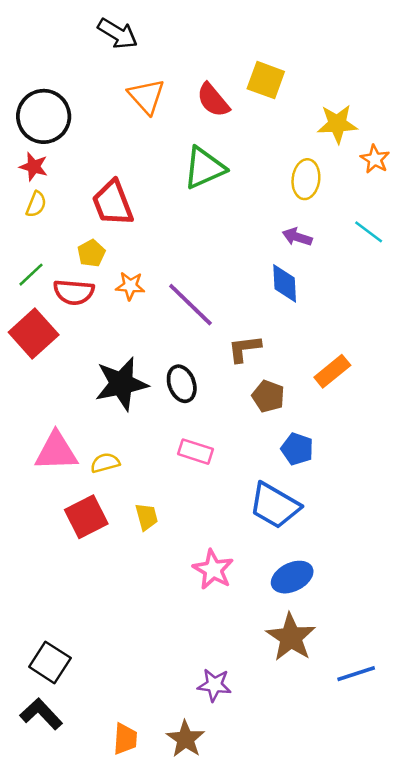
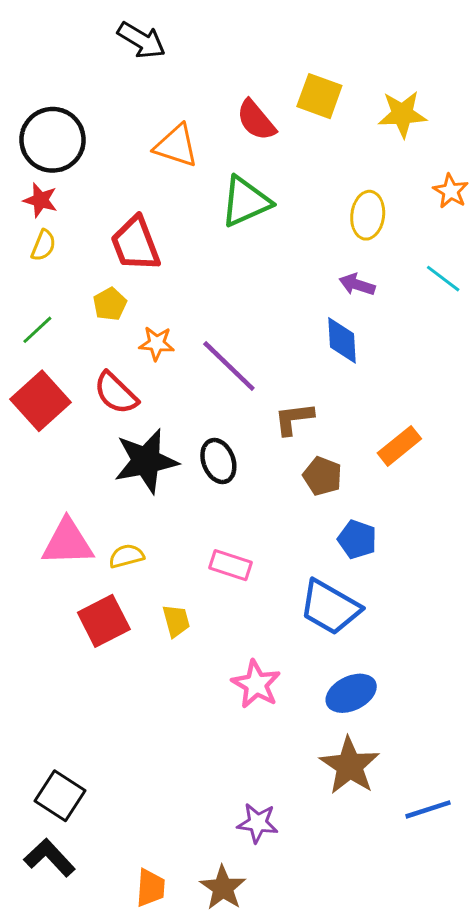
orange triangle: (147, 96) -> (176, 146), moved, turned -30
yellow star: (337, 124) -> (402, 114), moved
red semicircle: (74, 292) -> (116, 393), moved, turned 39
pink rectangle: (195, 452) -> (230, 565), moved

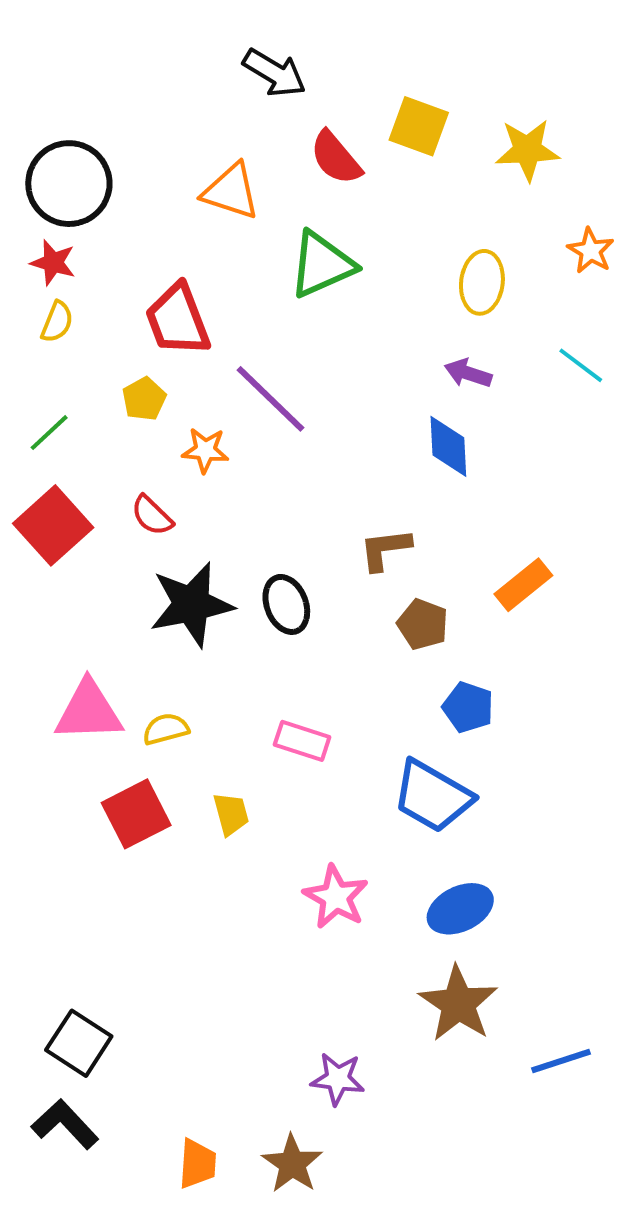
black arrow: (141, 40) -> (274, 73), moved
purple line: (229, 366) -> (270, 399), moved
red semicircle: (116, 393) -> (152, 516), size x0.7

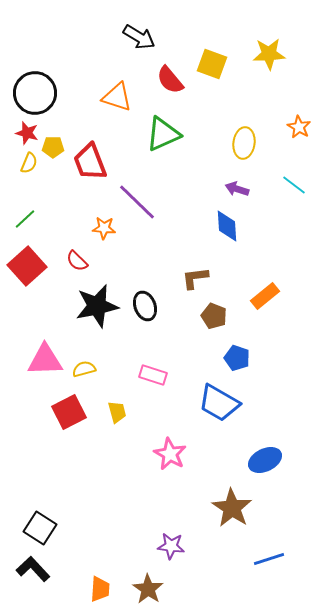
yellow star: (527, 150) -> (269, 54), moved
yellow pentagon: (144, 399) -> (53, 147), moved, turned 30
blue ellipse: (460, 909) -> (265, 460), moved
blue line: (561, 1061) -> (269, 559), moved

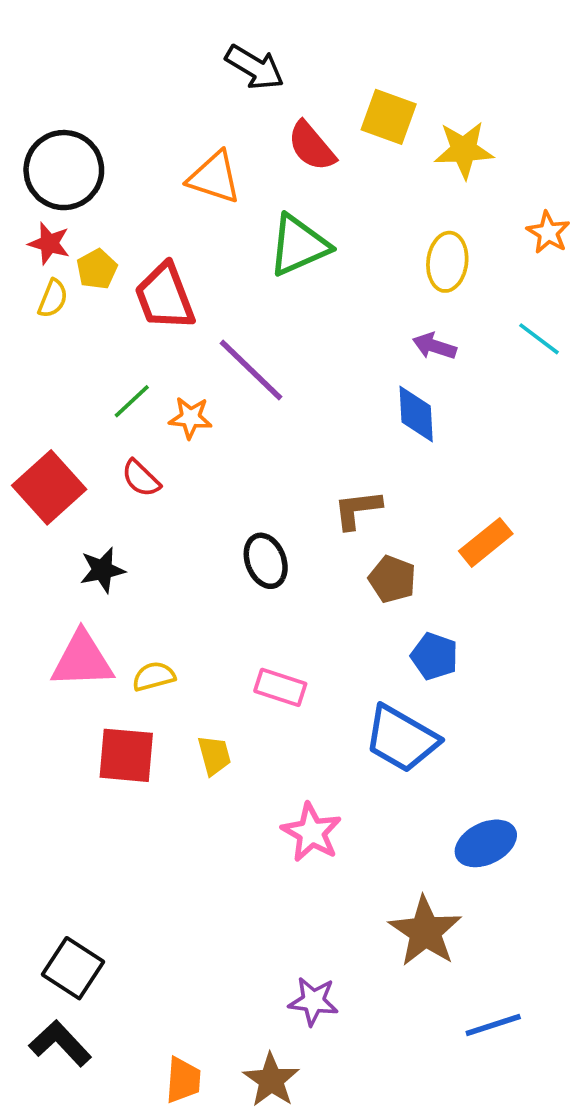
yellow star: (269, 54) -> (464, 150), moved
yellow pentagon: (53, 147) -> (97, 269), turned -30
green line: (25, 219) -> (132, 401), moved
black star: (97, 306) -> (102, 570), moved, size x0.6
red square: (69, 412) -> (126, 755), turned 32

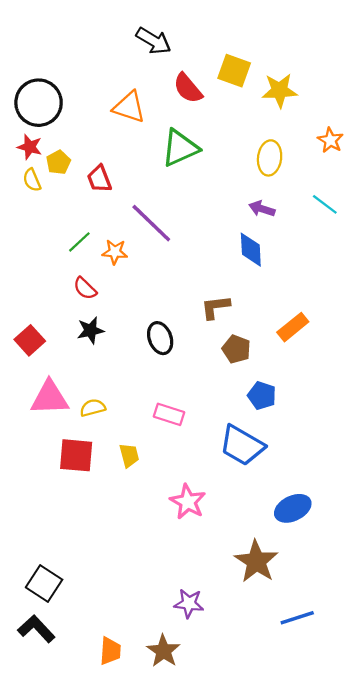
red trapezoid: (165, 297) -> (99, 179), size x0.7
yellow semicircle: (53, 298) -> (32, 180), turned 135
red square: (49, 487) -> (30, 340), moved, size x0.7
black star: (102, 570) -> (90, 330), moved

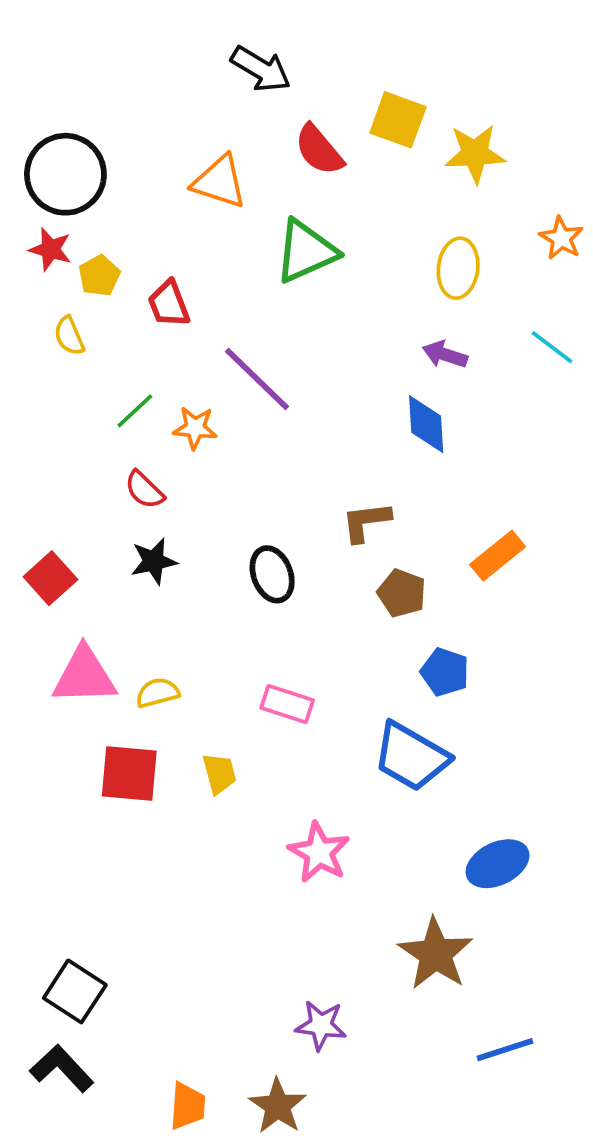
yellow semicircle: (32, 180) -> (69, 336), moved

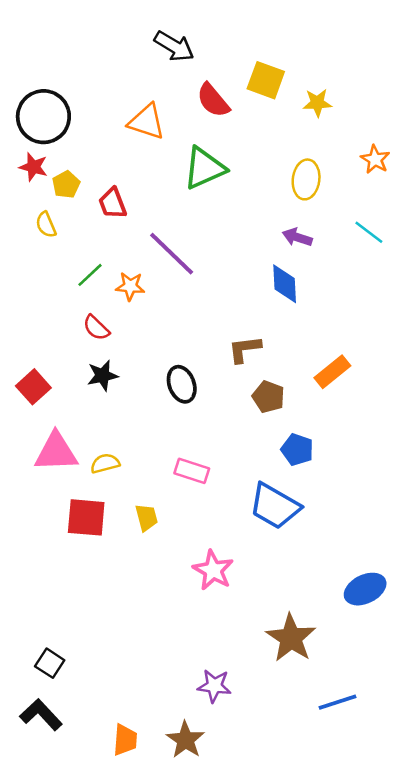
yellow star: (475, 154) -> (317, 103), size x0.7
blue ellipse: (498, 864) -> (365, 589), moved
black square: (75, 991) -> (50, 663), size x0.7

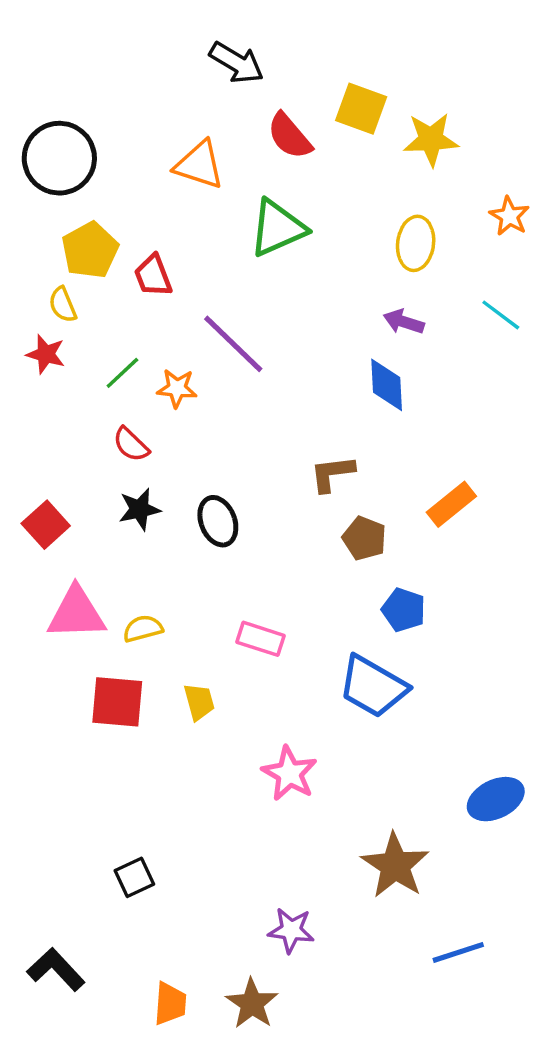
yellow star: (317, 103) -> (431, 139), size x1.4
red star: (33, 167) -> (46, 354), moved
yellow pentagon: (66, 184) -> (90, 250), size x1.5
black ellipse: (182, 384) -> (218, 521), moved
black square: (50, 663) -> (134, 877), moved, turned 32

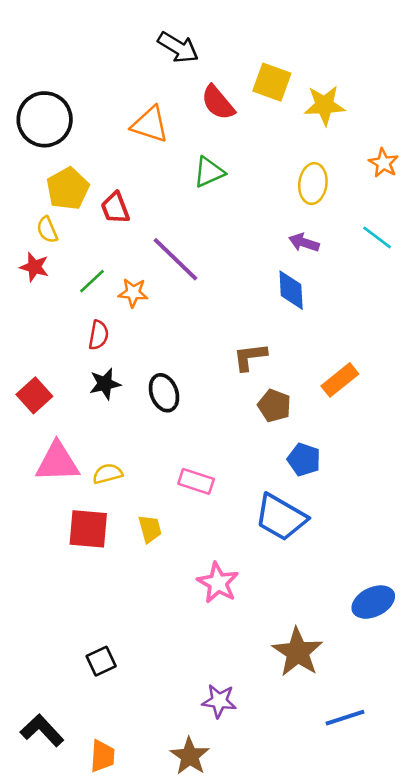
green triangle: (278, 228) -> (209, 172), size x0.7
red semicircle: (131, 445) -> (99, 335), turned -124
orange trapezoid: (170, 1004) -> (102, 756), moved

